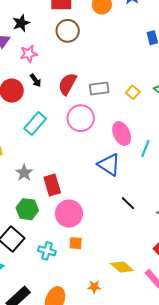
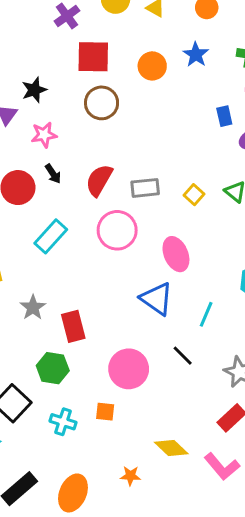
cyan line: (145, 148) -> (206, 314), moved
green hexagon: (27, 209) -> (53, 368), moved
pink circle: (69, 214) -> (129, 369), moved

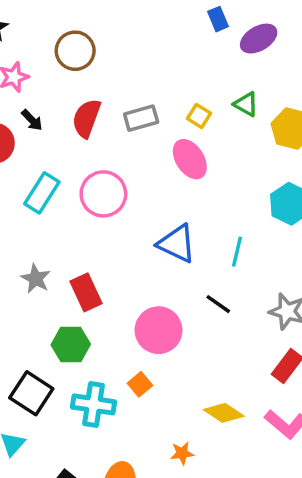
brown circle: (102, 103) -> (75, 51), moved
pink circle: (117, 230) -> (103, 194), moved
pink ellipse: (176, 254) -> (190, 159), moved
orange square: (105, 412) -> (140, 384), turned -36
cyan cross: (63, 422) -> (93, 404), size x1.4

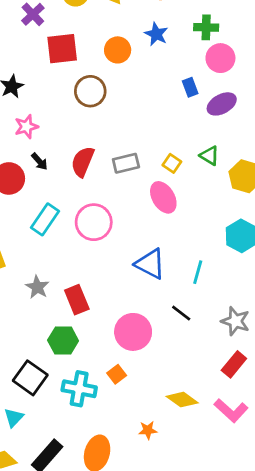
brown circle: (75, 51) -> (90, 91), moved

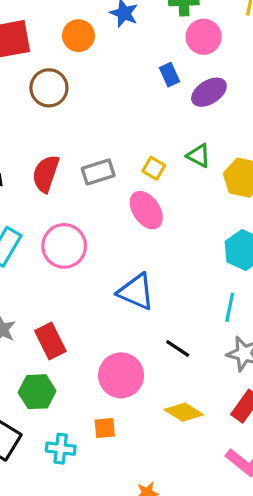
cyan line: (198, 272) -> (230, 307), moved
orange square: (117, 374) -> (105, 428), turned 36
cyan cross: (79, 389) -> (61, 449), size x0.7
yellow diamond: (182, 400) -> (184, 412), moved

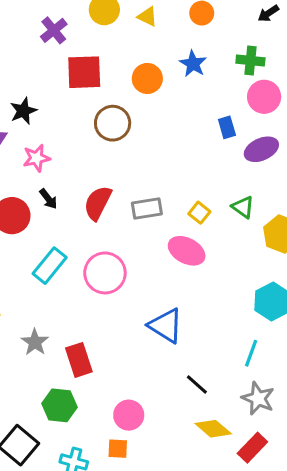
pink ellipse: (146, 210) -> (187, 251), turned -36
pink circle: (121, 375) -> (129, 415), moved, size x0.7
yellow diamond: (184, 412) -> (213, 429), moved

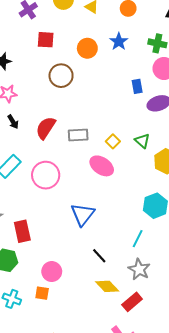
red square: (84, 72) -> (46, 40), size x0.7
blue triangle: (166, 326) -> (83, 214), turned 30

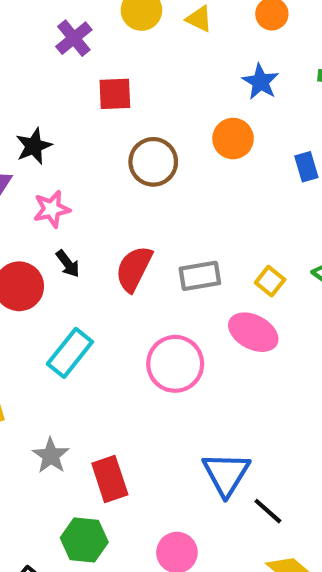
orange circle: (87, 48) -> (233, 139), moved
pink circle: (46, 175) -> (175, 364), moved
blue triangle: (83, 214) -> (226, 474), moved

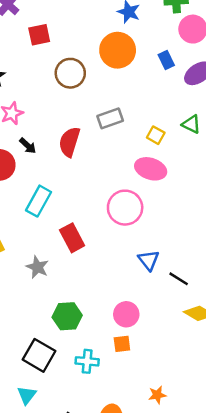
orange circle: (233, 139) -> (118, 50), size x1.4
gray rectangle: (200, 276) -> (110, 118), moved
pink circle: (175, 364) -> (125, 208), moved
blue triangle: (226, 474) -> (149, 260), size x0.7
red rectangle: (110, 479) -> (72, 238), moved

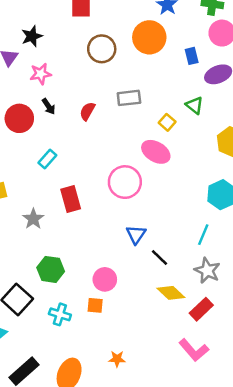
green triangle: (191, 124) -> (194, 105), moved
red semicircle: (69, 142) -> (87, 111), size x0.7
cyan rectangle: (38, 201) -> (47, 159), size x0.7

